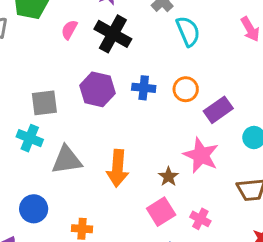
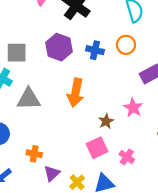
orange circle: (186, 89) -> (126, 45), moved
pink star: (201, 155) -> (133, 108), size x0.7
orange arrow: (118, 168) -> (76, 93), moved

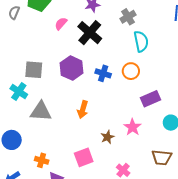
orange arrow: (76, 93) -> (83, 110), size x0.7
pink square: (97, 148) -> (84, 157), moved

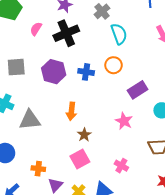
black cross: (90, 33) -> (66, 33), turned 35
gray square: (34, 70) -> (16, 67), moved
brown star: (107, 137) -> (84, 135), moved

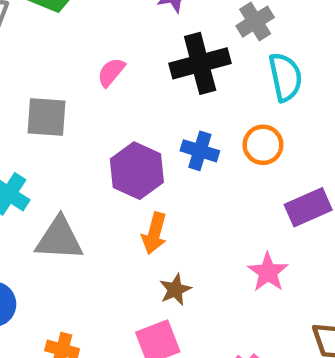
pink semicircle: (36, 29) -> (111, 72), moved
black cross: (66, 33) -> (200, 63), moved
purple hexagon: (54, 72) -> (137, 171), moved

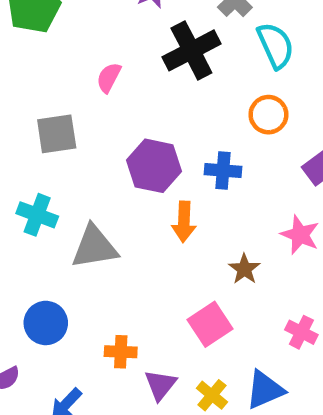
blue cross: (200, 151) -> (223, 171), moved
brown star: (175, 290) -> (244, 269), moved

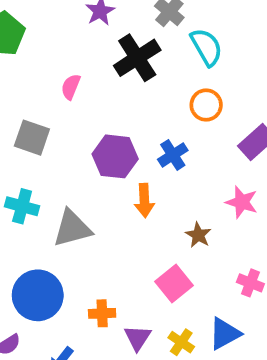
gray square: (57, 134) -> (32, 138), turned 33
blue cross: (223, 171) -> (173, 155), turned -32
blue circle: (46, 323) -> (38, 295), size x1.4

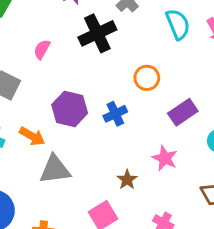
cyan semicircle: (206, 47) -> (178, 24), moved
orange arrow: (144, 200) -> (32, 136), moved, turned -65
gray triangle: (72, 228) -> (55, 170), moved

